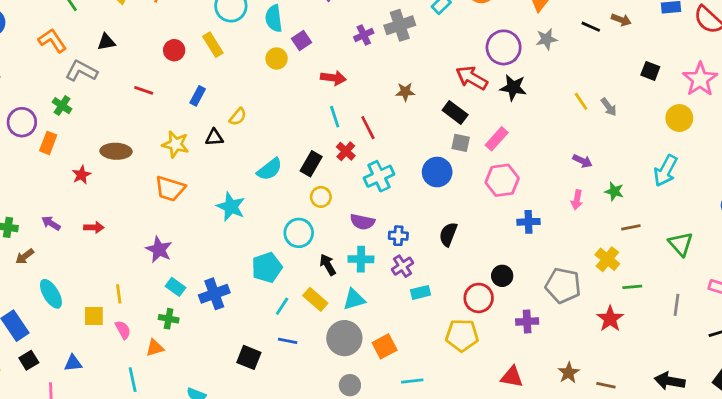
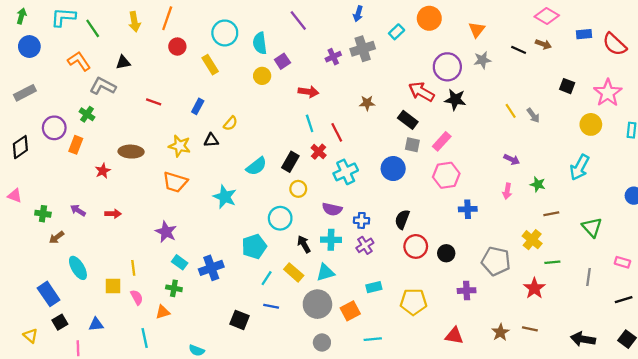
red circle: (174, 50) -> (177, 47), moved
cyan rectangle: (421, 292) -> (374, 287), moved
red circle: (479, 298) -> (416, 246), moved
brown line: (606, 385) -> (530, 329), moved

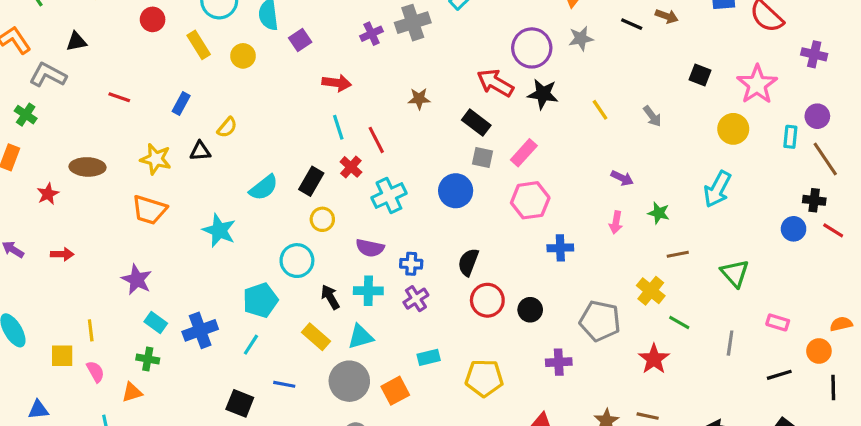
yellow circle: (262, 76) -> (243, 56), moved
yellow line: (511, 111) -> (600, 110), moved
green line: (552, 262) -> (679, 322), turned 35
cyan line: (267, 278) -> (251, 345), moved

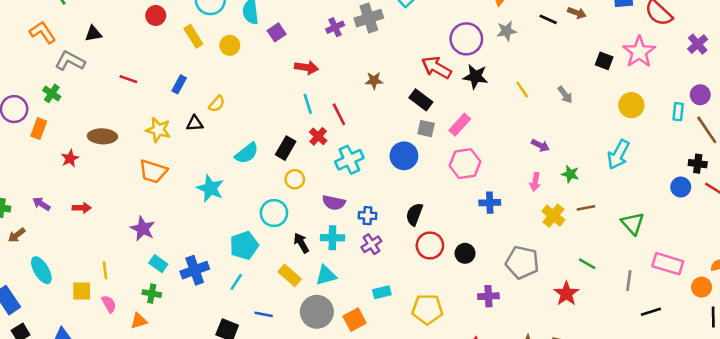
purple cross: (814, 54) -> (698, 44), turned 36
pink star: (757, 84) -> (639, 52), moved
yellow cross: (651, 291) -> (553, 216), moved
pink rectangle: (778, 322) -> (668, 264), size x1.6
black line: (779, 375) -> (651, 312), moved

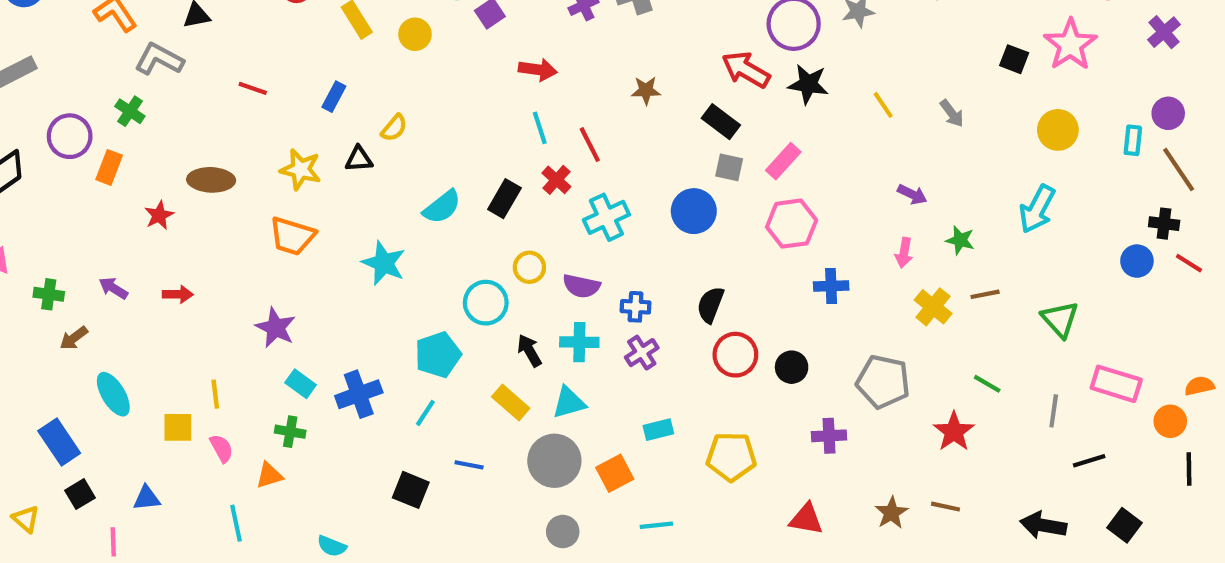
yellow circle: (295, 179) -> (529, 267), moved

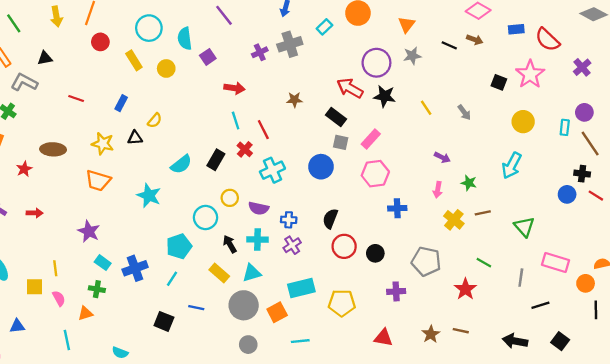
cyan rectangle: (658, 430) -> (301, 288), size x1.6

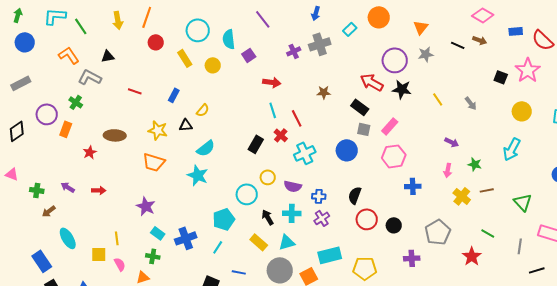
cyan semicircle: (181, 164) -> (206, 148), moved
gray pentagon: (426, 261) -> (438, 232), turned 30

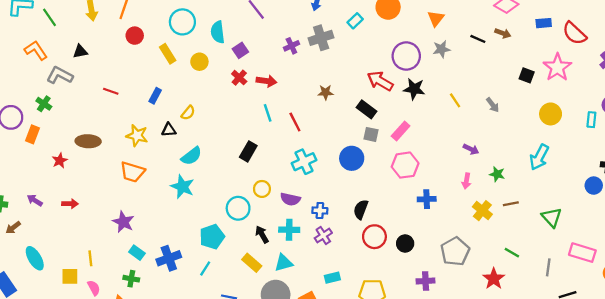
red cross: (281, 135) -> (239, 78), moved
cyan rectangle: (330, 255) -> (332, 278), size x0.6

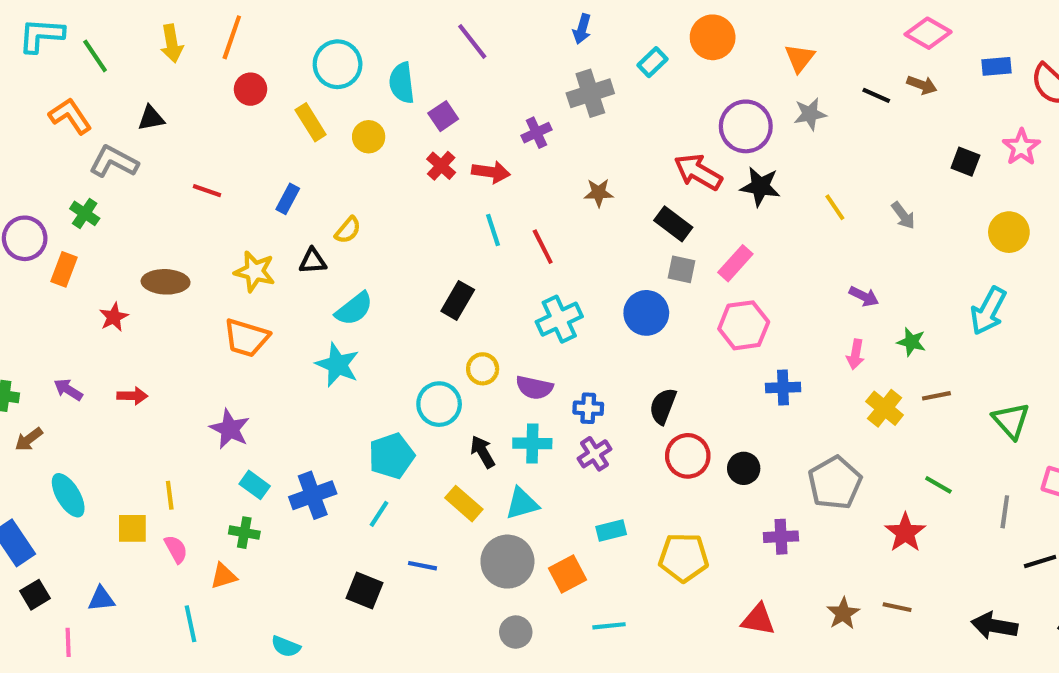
purple cross: (291, 46) -> (536, 133), moved
pink star: (557, 67) -> (1021, 147), size x0.7

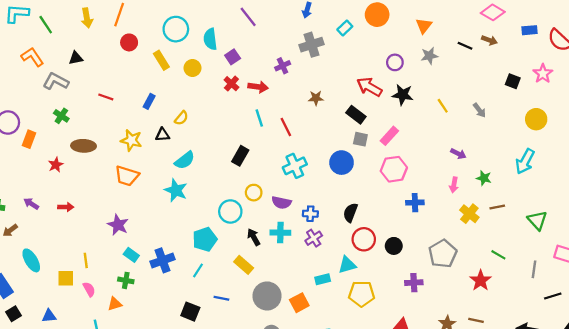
purple circle: (746, 126) -> (395, 62), size x0.6
green cross: (85, 213) -> (61, 116), moved
cyan triangle: (522, 504) -> (347, 265), moved

